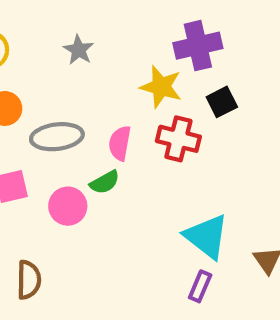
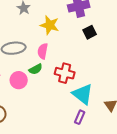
yellow star: (161, 87) -> (50, 25), moved
red cross: (178, 139) -> (65, 73), moved

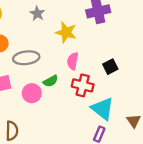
black square: (90, 32) -> (110, 67), moved
pink semicircle: (43, 51) -> (73, 61), moved

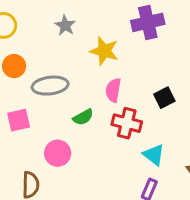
pink circle: (32, 93) -> (58, 153), moved
cyan triangle: (103, 109) -> (154, 155), size x0.7

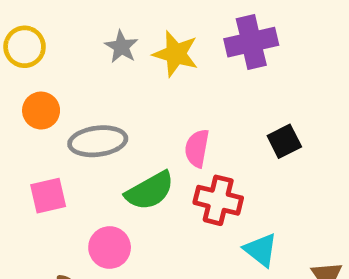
yellow star: (104, 51) -> (176, 54), moved
black square: (164, 98) -> (284, 141), moved
green semicircle: (83, 117) -> (150, 191), size x1.5

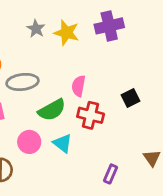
black square: (284, 141) -> (131, 98), moved
cyan triangle: (261, 250) -> (63, 143), moved

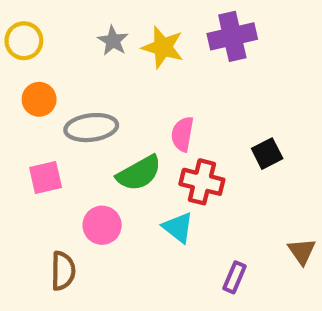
cyan triangle: (63, 143) -> (178, 227), moved

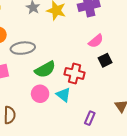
pink semicircle: (182, 134) -> (96, 41), moved, turned -140
pink circle: (102, 225) -> (40, 94), moved

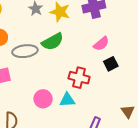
green semicircle: (45, 69) -> (53, 42), moved
cyan triangle: (63, 95) -> (67, 100), turned -42

